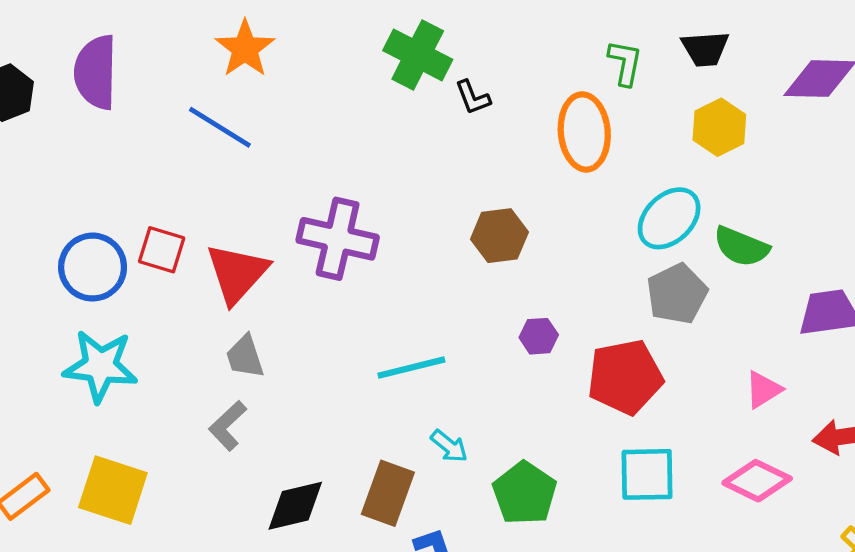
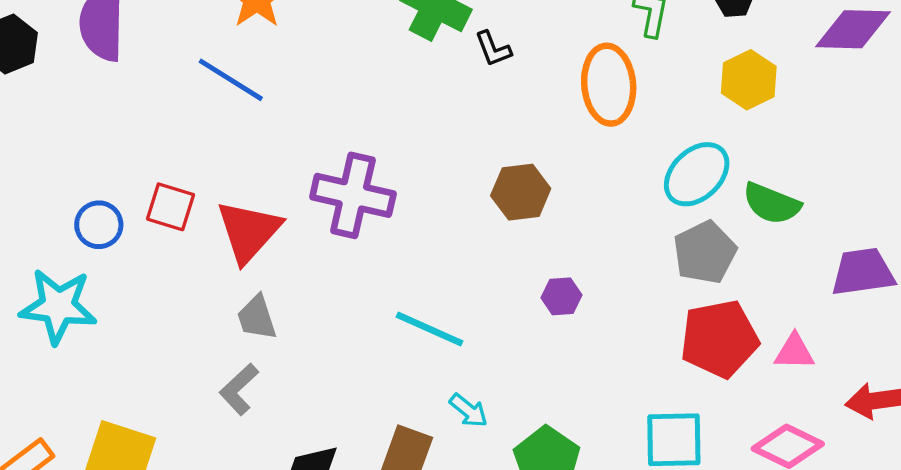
blue circle: (93, 267) -> (99, 225), size x0.7
cyan star: (100, 366) -> (58, 306), moved
cyan line: (411, 368) -> (429, 329), turned 38
red pentagon: (625, 377) -> (719, 339), moved
pink triangle: (763, 390) -> (794, 352), turned 33

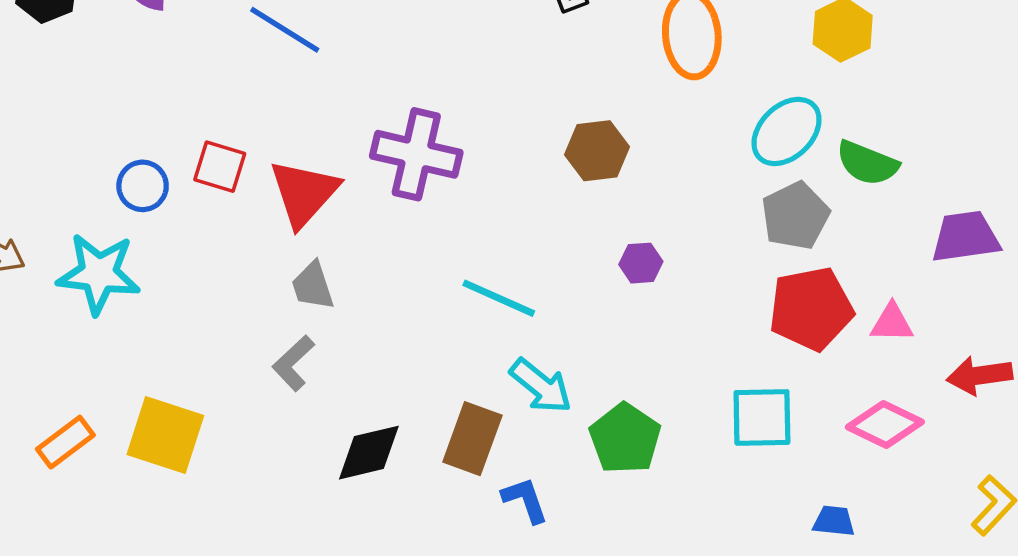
cyan arrow: (469, 410) -> (541, 386), size x1.5

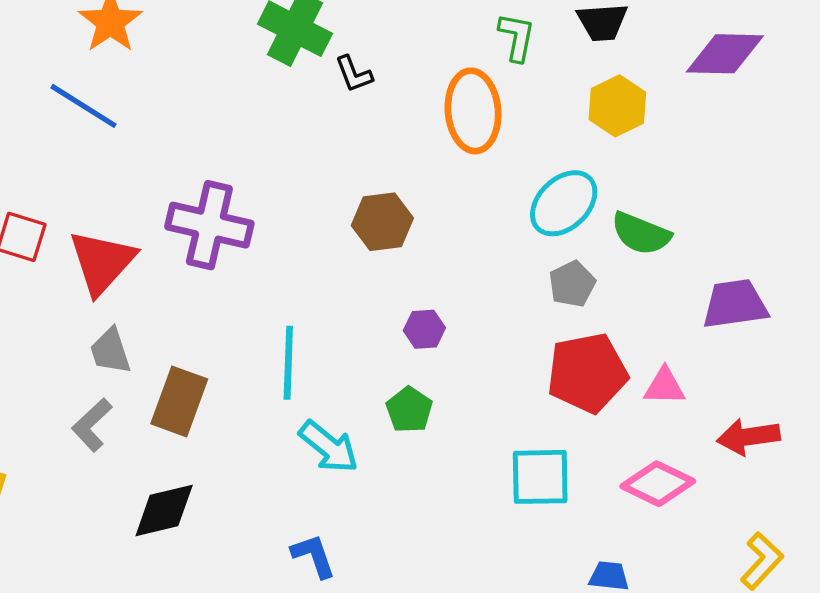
gray pentagon: (795, 216) -> (572, 284), size x0.7
cyan line: (499, 298) -> (288, 363), turned 68
brown rectangle: (472, 439) -> (179, 401), moved
green pentagon: (625, 439) -> (409, 410), moved, size x0.7

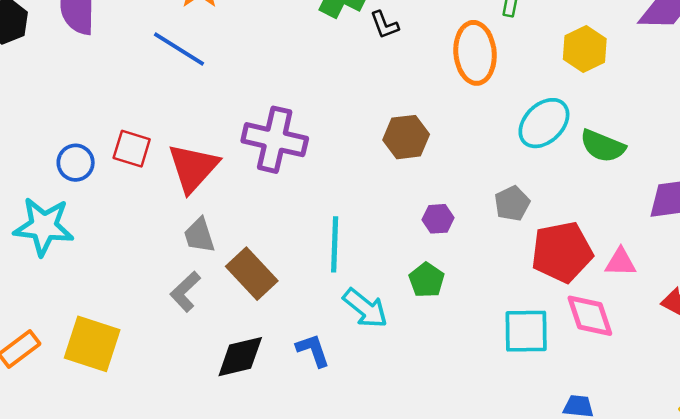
gray pentagon: (572, 284) -> (512, 203), moved
brown rectangle: (179, 401) -> (252, 274), turned -63
pink diamond: (658, 484) -> (590, 316), moved, turned 46
blue L-shape: (314, 556) -> (313, 350), moved

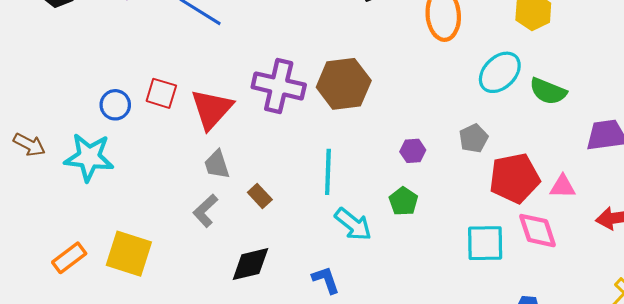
brown hexagon: (406, 137) -> (344, 84), moved, size x1.4
brown rectangle: (252, 274) -> (260, 196), size x0.6
blue L-shape: (313, 350) -> (326, 280), moved

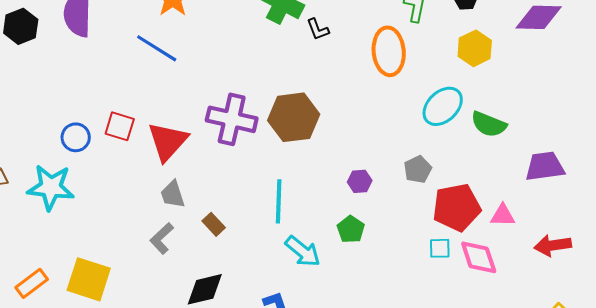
cyan square: (485, 243) -> (440, 248), moved, size x0.6

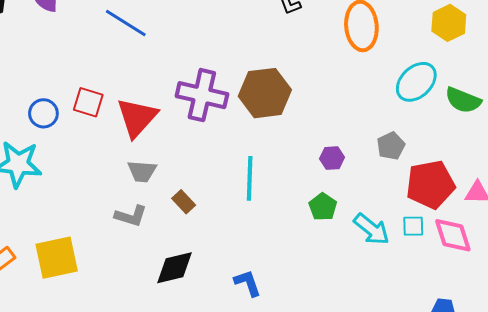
gray trapezoid: (173, 194) -> (142, 171), turned -68
gray L-shape: (162, 238) -> (131, 216), turned -120
cyan arrow: (303, 251) -> (372, 229), moved
yellow square: (89, 279) -> (57, 258), turned -30

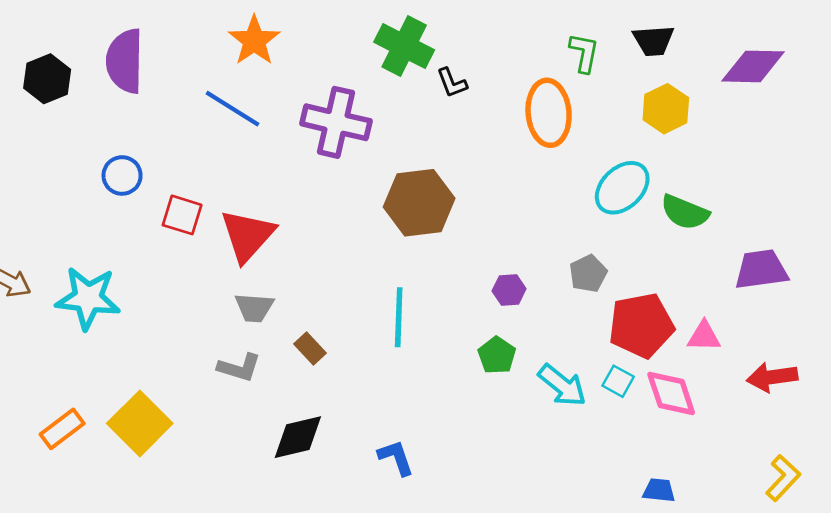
purple cross: (202, 95) -> (336, 122), moved
blue circle: (43, 113) -> (122, 175), moved
cyan square: (413, 226) -> (618, 381), turned 30
yellow square: (57, 258) -> (140, 423), turned -33

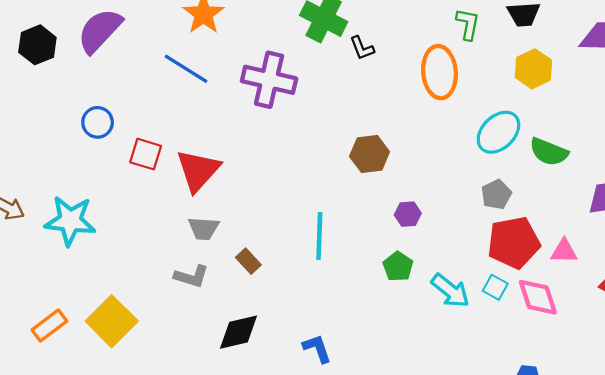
purple semicircle: (125, 61) -> (100, 31), turned 42
brown hexagon: (419, 203) -> (370, 154), moved, size x0.7
gray pentagon: (588, 274) -> (496, 194), moved

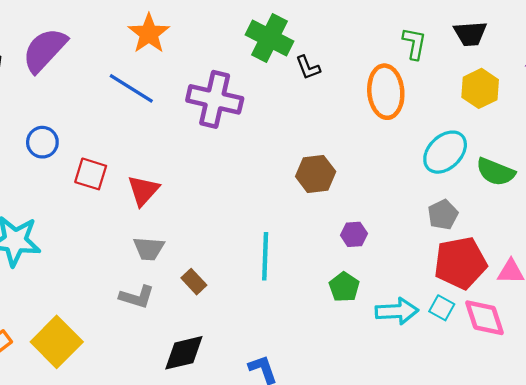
red triangle: (198, 170) -> (143, 190), size x0.7
cyan arrow: (450, 291) -> (397, 311), turned -42

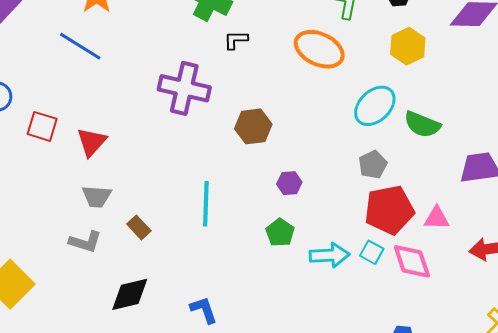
black L-shape: (308, 68) -> (236, 40), moved, turned 110
orange ellipse: (386, 92) -> (319, 49), turned -60
purple cross: (215, 99) -> (184, 88), moved

